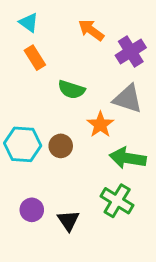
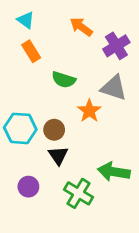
green arrow: (128, 158) -> (114, 172), moved
green cross: (117, 201) -> (79, 193), moved
black triangle: (68, 221) -> (58, 155), moved

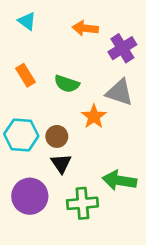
orange arrow: (81, 27) -> (85, 28), turned -30
orange rectangle: (31, 51) -> (26, 75), moved
purple circle: (28, 187) -> (30, 196), size x1.6
green cross: (79, 193) -> (82, 203), turned -36

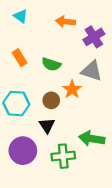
brown circle: (57, 136) -> (51, 100), moved

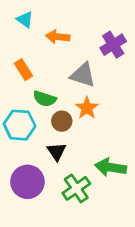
orange arrow: (65, 22) -> (58, 37), moved
green semicircle: (51, 64) -> (45, 99), moved
gray triangle: (92, 71) -> (83, 75), moved
green cross: (63, 156) -> (76, 188), turned -30

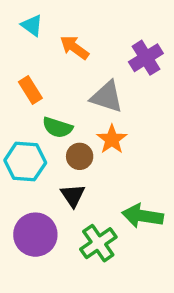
orange arrow: (58, 37) -> (74, 47), turned 30

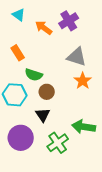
purple cross: (146, 58) -> (69, 21), moved
gray triangle: (107, 97) -> (77, 57), moved
orange star: (112, 139) -> (83, 81), moved

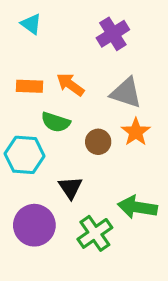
orange arrow: (44, 28) -> (70, 85), moved
orange rectangle: (18, 53) -> (29, 86), turned -56
brown circle: (47, 92) -> (98, 142), moved

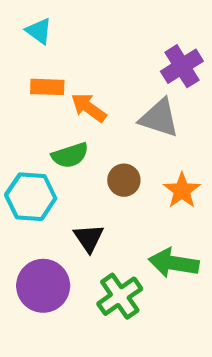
purple cross: (113, 34) -> (182, 66), moved
orange rectangle: (29, 86) -> (47, 87), moved
green semicircle: (56, 122) -> (70, 155), turned -36
orange star: (136, 132) -> (182, 190), moved

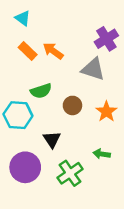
orange rectangle: (47, 87) -> (28, 51), turned 42
orange arrow: (89, 108) -> (53, 51), moved
green arrow: (174, 263) -> (102, 154), size x0.6

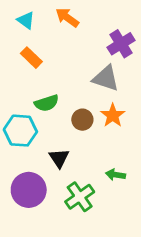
orange arrow: (53, 51) -> (67, 18), moved
orange star: (106, 112) -> (113, 115), moved

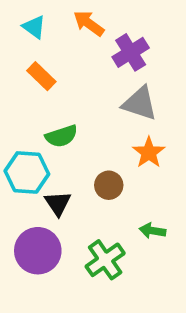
purple cross: (121, 44) -> (131, 52), moved
brown circle: (82, 120) -> (109, 185), moved
black triangle: (59, 158) -> (58, 203), moved

